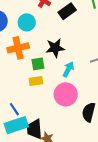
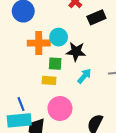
cyan circle: (27, 22) -> (59, 37), moved
pink circle: (66, 94) -> (60, 108), moved

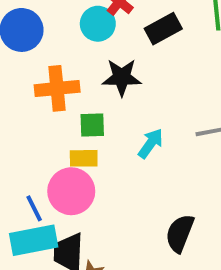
cyan circle: (59, 37) -> (98, 24), moved
black star: (76, 52) -> (122, 77), moved
pink circle: (60, 108) -> (71, 191), moved

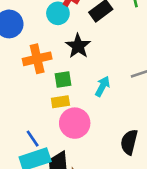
black star: (122, 77) -> (78, 46), turned -30
pink circle: (71, 191) -> (75, 123), moved

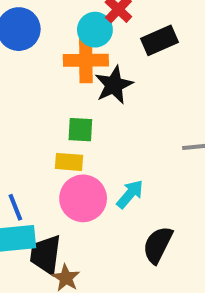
orange cross: (37, 59) -> (86, 60), moved
cyan arrow: (103, 86) -> (130, 194), moved

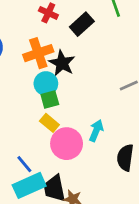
cyan circle: (95, 30) -> (46, 84), moved
yellow rectangle: (69, 162) -> (49, 123), turned 54

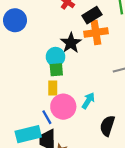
orange cross: (38, 53) -> (96, 32), moved
yellow rectangle: (49, 123) -> (53, 88), turned 40
blue line: (24, 164) -> (47, 117), moved

